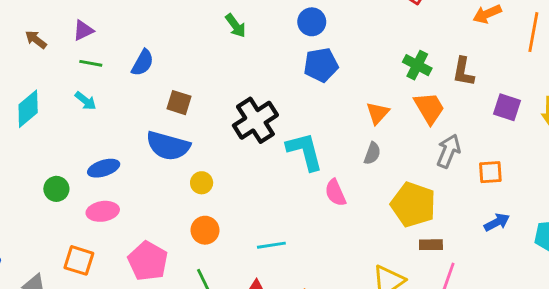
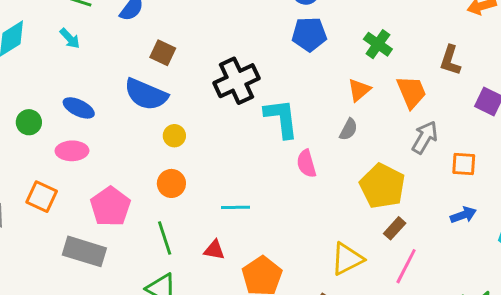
green cross: (417, 65) -> (378, 44), moved
blue ellipse: (104, 168) -> (79, 108), turned 36
brown rectangle: (431, 245) -> (395, 228), turned -55

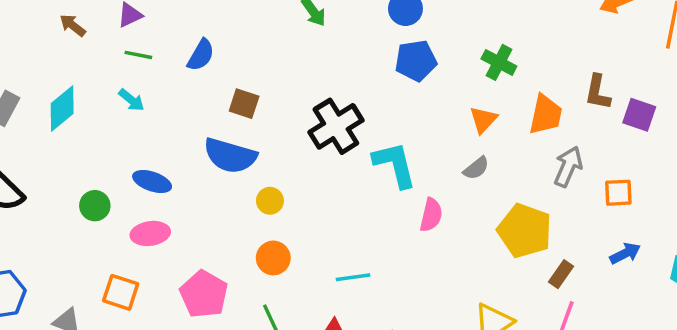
brown L-shape: (450, 60) -> (598, 92), moved
orange trapezoid: (411, 92) -> (546, 115), turned 42
gray semicircle: (349, 129) -> (476, 168), turned 30
pink semicircle: (306, 164) -> (431, 215), turned -144
brown rectangle: (395, 228) -> (561, 274), moved

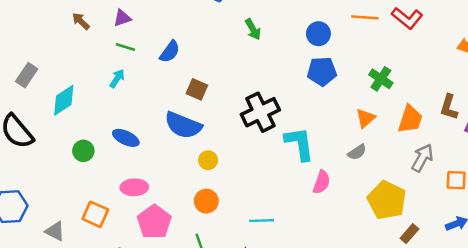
cyan arrow: (131, 100) -> (117, 78), turned -102
cyan diamond: (62, 109) -> (64, 100), moved
pink ellipse: (150, 233) -> (134, 187), moved

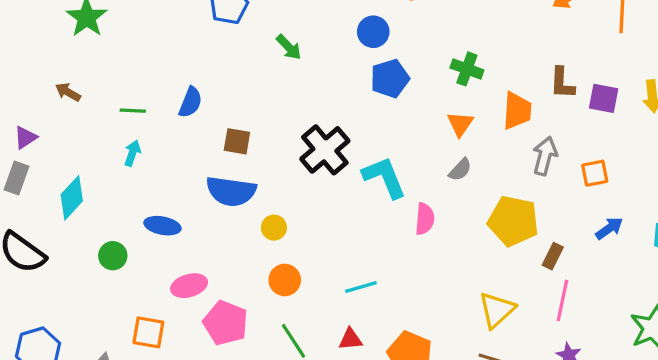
purple triangle: (122, 18) -> (25, 137), moved

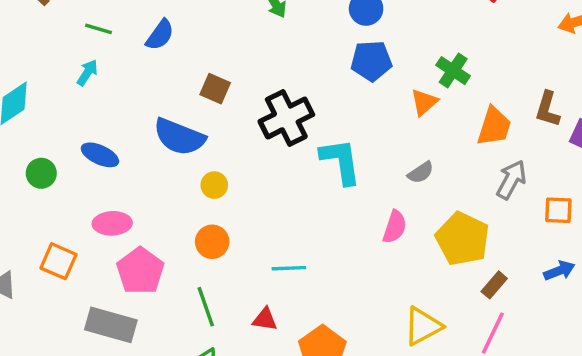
orange triangle: (460, 124) -> (424, 102), moved
brown square: (237, 141) -> (215, 89), moved
pink semicircle: (425, 219) -> (395, 227), moved

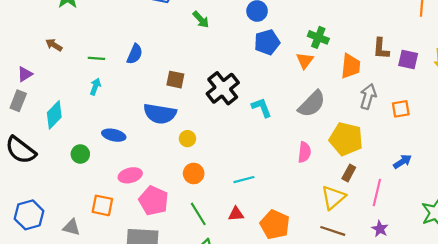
cyan L-shape: (341, 161) -> (262, 108), size x0.7
gray semicircle: (421, 173) -> (312, 104), size x1.8
pink semicircle: (395, 227) -> (304, 152), moved
blue arrow: (559, 271) -> (402, 162), moved
brown rectangle: (494, 285) -> (349, 173), moved

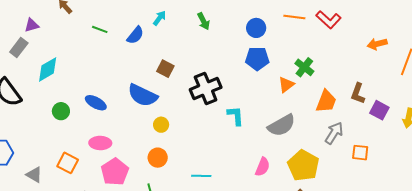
cyan arrow: (95, 87) -> (159, 18), moved

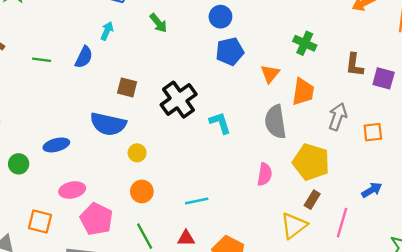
green cross: (304, 67) -> (305, 43), moved
orange trapezoid: (326, 101) -> (303, 92), moved
blue ellipse: (96, 103) -> (56, 145), turned -30
gray semicircle: (282, 125) -> (275, 122), turned 124

